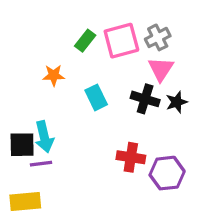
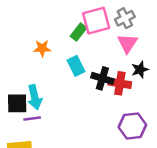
green rectangle: (85, 41) -> (78, 32), moved
black cross: (145, 99) -> (102, 78), moved
red cross: (131, 157) -> (120, 83), moved

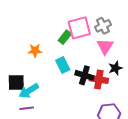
cyan arrow: (35, 97) -> (29, 91), turned 72
black square: (17, 103) -> (16, 83), moved

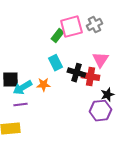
pink triangle: (105, 46) -> (100, 60), moved
orange star: (35, 51) -> (43, 85), moved
black star: (115, 68) -> (107, 95), moved

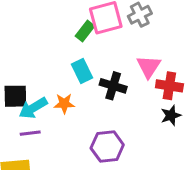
red cross: (90, 77) -> (169, 86), moved
black star: (107, 95) -> (171, 115), moved
purple hexagon: (100, 111) -> (107, 147), moved

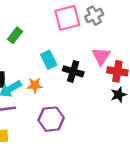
green rectangle: (85, 31) -> (15, 35), moved
purple hexagon: (107, 147) -> (51, 119), moved

